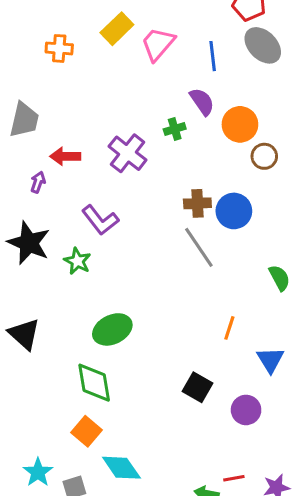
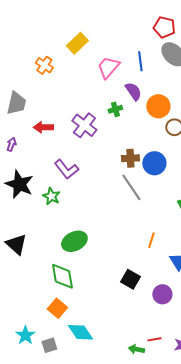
pink trapezoid: (158, 44) -> (108, 67), moved
orange cross: (59, 48) -> (44, 65), moved, turned 30
purple arrow: (38, 182) -> (11, 144), moved

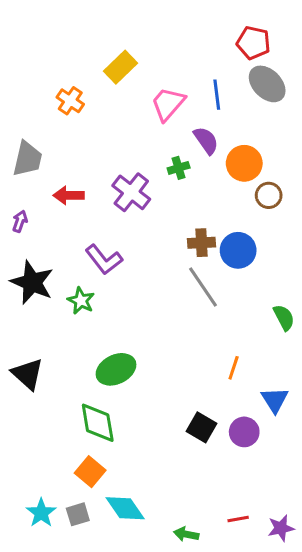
purple circle: (162, 294) -> (244, 432), moved
gray square: (49, 345) -> (78, 514), moved
green arrow: (136, 349) -> (186, 534), moved

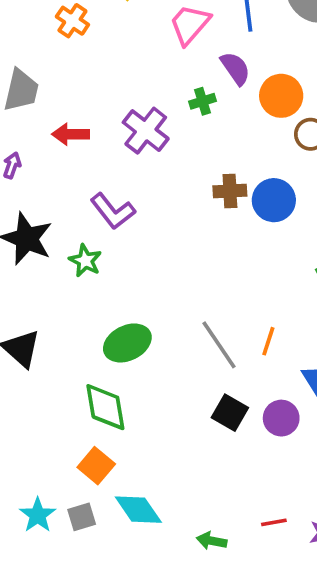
gray line: (203, 287) -> (219, 345), moved

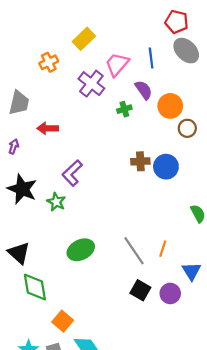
orange cross: (72, 21) -> (49, 62), turned 30
purple cross: (146, 131) -> (91, 84), moved
purple L-shape: (113, 211) -> (72, 173), turned 85
green diamond: (105, 407) -> (35, 287), moved

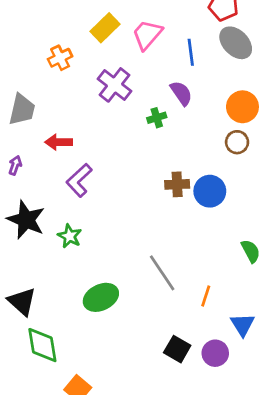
pink trapezoid: (117, 64) -> (147, 35), moved
orange circle: (170, 106) -> (242, 107), moved
purple L-shape: (72, 173) -> (79, 180), moved
gray line: (134, 251) -> (162, 273), moved

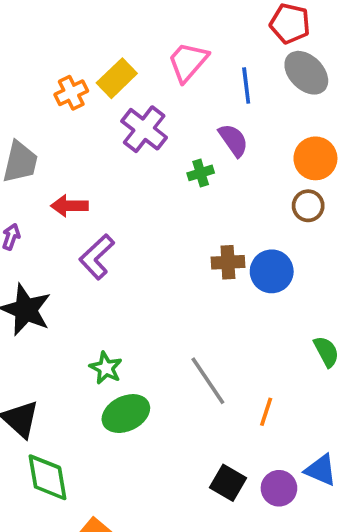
yellow rectangle: (105, 28) -> (117, 78), moved
green star: (70, 236) -> (106, 368), moved
blue triangle: (242, 325) -> (321, 470), moved, turned -35

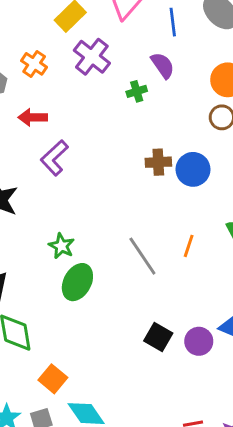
orange cross: (71, 93) -> (34, 64), moved, turned -30
orange line: (266, 412) -> (189, 246), moved
green ellipse: (126, 414) -> (77, 282), turned -36

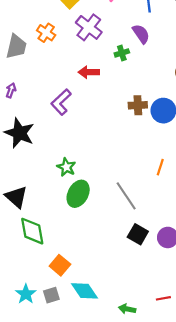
red arrow: (33, 117) -> (89, 72), moved
gray line: (142, 256) -> (126, 196), moved

